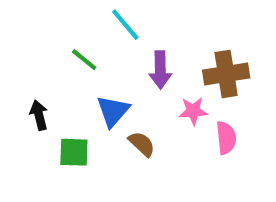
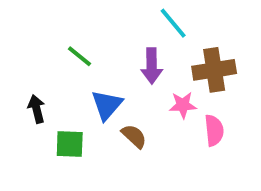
cyan line: (125, 25) -> (173, 23), moved

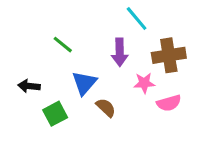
black arrow: (37, 109) -> (29, 86), turned -70
pink semicircle: (214, 130) -> (169, 103), turned 80
green square: (70, 144) -> (55, 114), turned -30

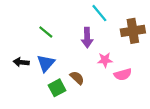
brown cross: (169, 55) -> (133, 31), moved
blue triangle: (84, 83) -> (46, 63), moved
green square: (55, 114) -> (57, 88), moved

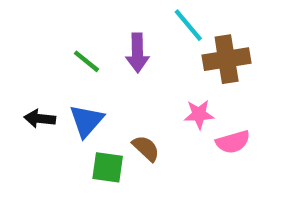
brown cross: (133, 31) -> (227, 59), moved
purple arrow: (87, 38) -> (137, 53), moved
green square: (57, 88) -> (108, 167), turned 36

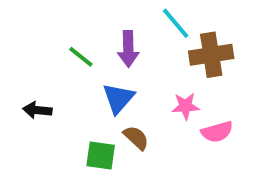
blue triangle: (86, 121) -> (118, 98), moved

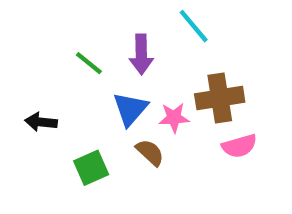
brown cross: (211, 55) -> (220, 98), moved
pink star: (185, 106) -> (174, 118), moved
green square: (101, 155) -> (91, 168), moved, turned -32

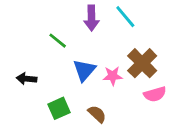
purple arrow: (141, 54) -> (91, 18), moved
brown cross: (220, 98) -> (142, 63), turned -36
brown semicircle: (150, 152) -> (97, 114), moved

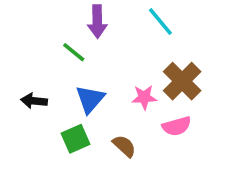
purple arrow: (91, 18) -> (97, 21), moved
blue triangle: (84, 70) -> (90, 99), moved
pink semicircle: (155, 94) -> (177, 126), moved

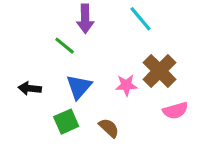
pink semicircle: (177, 126) -> (175, 111), moved

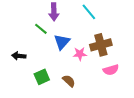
brown cross: (160, 71) -> (101, 45), turned 30
blue triangle: (79, 87) -> (62, 42), moved

